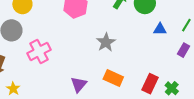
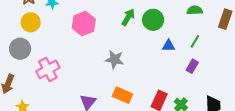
gray star: (106, 42) -> (115, 59), turned -30

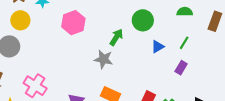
green arrow: (128, 17) -> (116, 37), moved
blue triangle: (169, 46) -> (158, 47), turned -32
pink cross: (48, 69) -> (35, 86), moved, turned -30

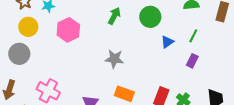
pink hexagon: (73, 23) -> (68, 30), moved
green arrow: (116, 37) -> (114, 16), moved

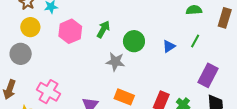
green arrow: (114, 16) -> (103, 29), moved
green circle: (150, 17) -> (134, 41), moved
purple rectangle: (192, 61) -> (208, 75), moved, size x1.6

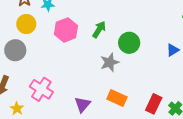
blue triangle: (169, 46) -> (173, 50), moved
gray star: (115, 62) -> (110, 62), turned -30

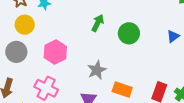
pink hexagon: (66, 30) -> (55, 52), moved
gray star: (110, 62) -> (97, 70), moved

